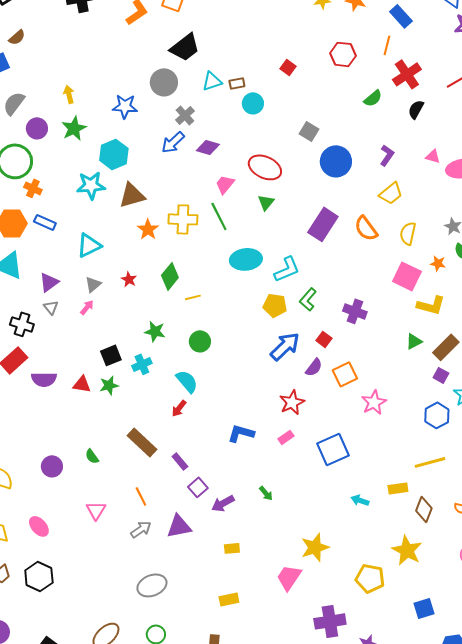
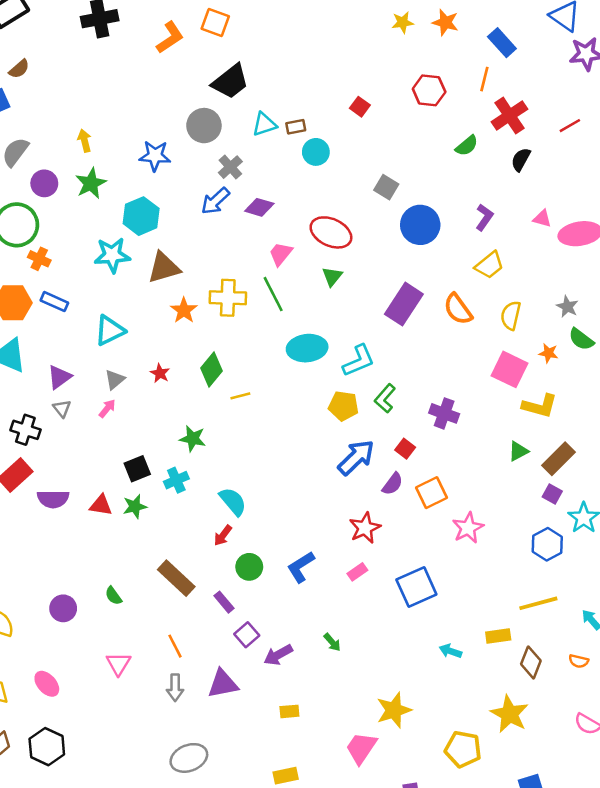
green circle: (200, 341) -> (249, 567), moved
blue L-shape: (241, 433) -> (301, 567), turned -48
gray arrow: (141, 529) -> (175, 688), turned 125

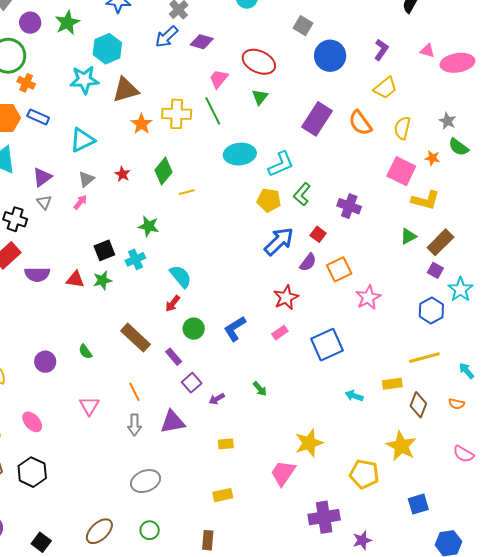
purple arrow: (278, 655) -> (217, 399), size x0.7

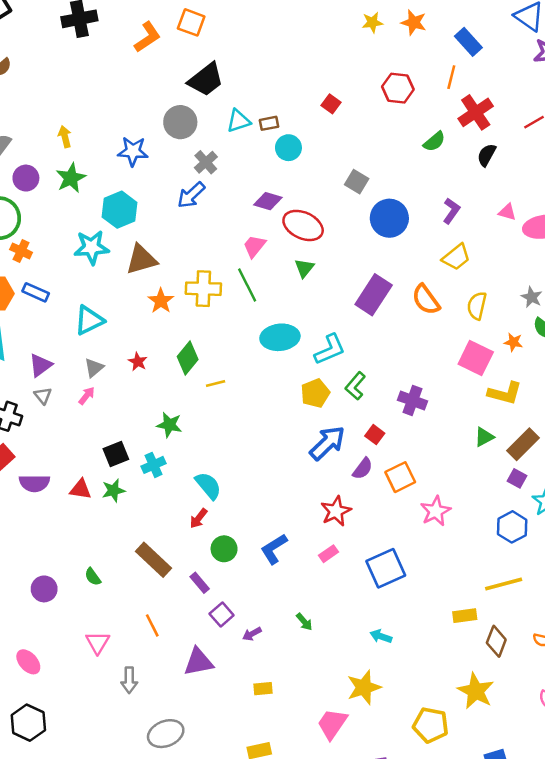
purple diamond: (202, 42) -> (268, 201), moved
yellow pentagon: (269, 200) -> (315, 393), turned -30
cyan arrow: (354, 396) -> (381, 636), moved
gray arrow: (134, 425) -> (129, 680), moved

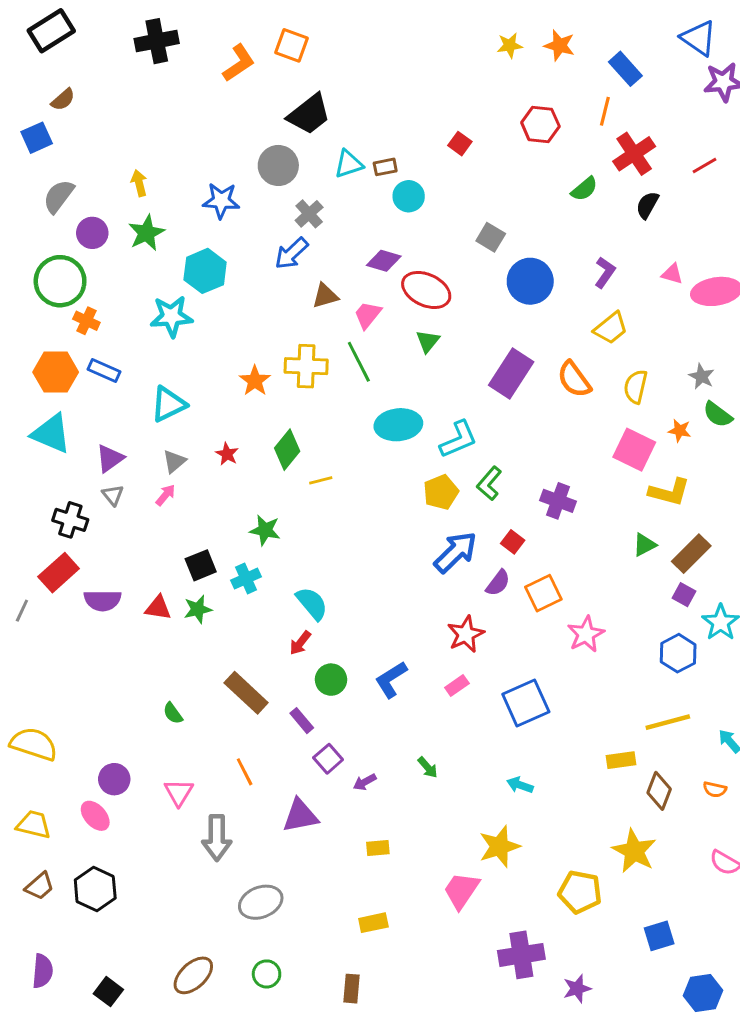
brown triangle: (141, 259) -> (325, 296), moved, size x0.7
purple circle: (44, 589) -> (114, 779), moved
gray arrow: (129, 680) -> (217, 838), size x1.4

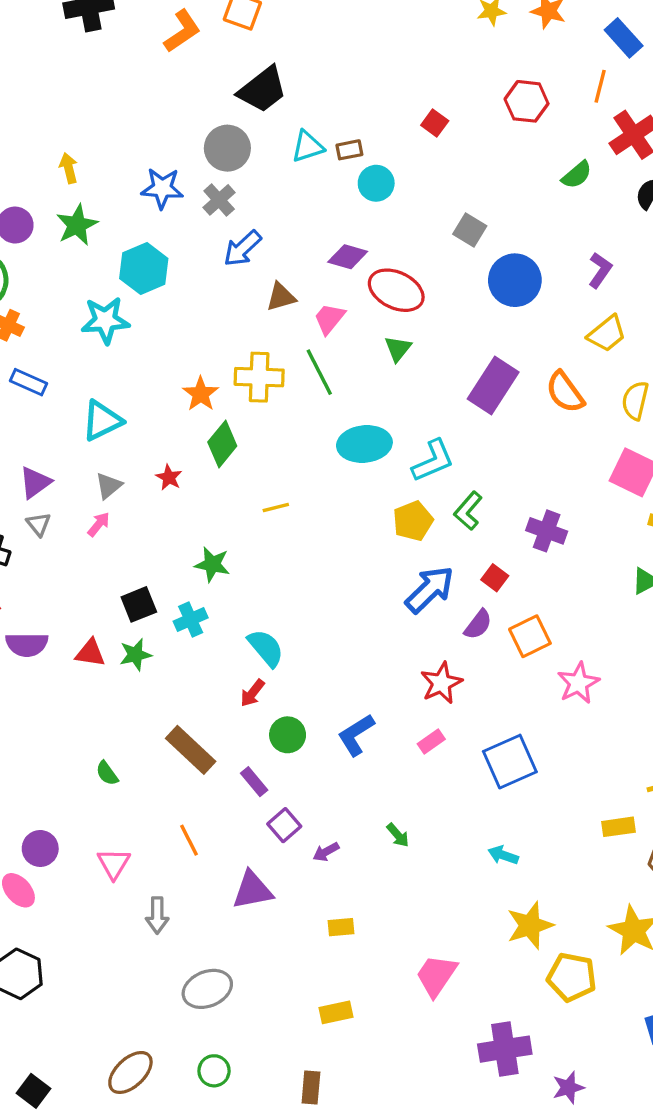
gray cross: (309, 214) -> (219, 200), moved
green diamond: (287, 450) -> (222, 444), moved
gray arrow: (217, 838) -> (157, 915), size x0.7
yellow star: (499, 847) -> (530, 925), moved

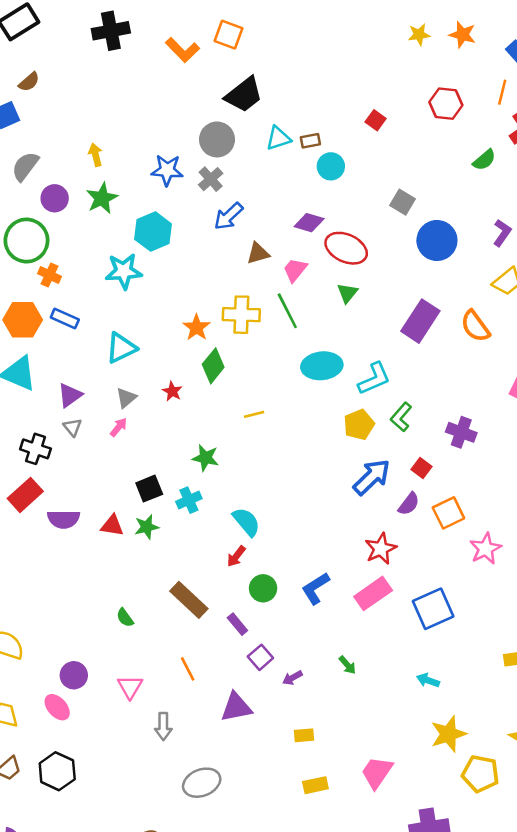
orange L-shape: (182, 31) -> (182, 50), turned 80
pink rectangle: (431, 742) -> (373, 593), size x1.8
yellow rectangle: (336, 1012) -> (315, 785), moved

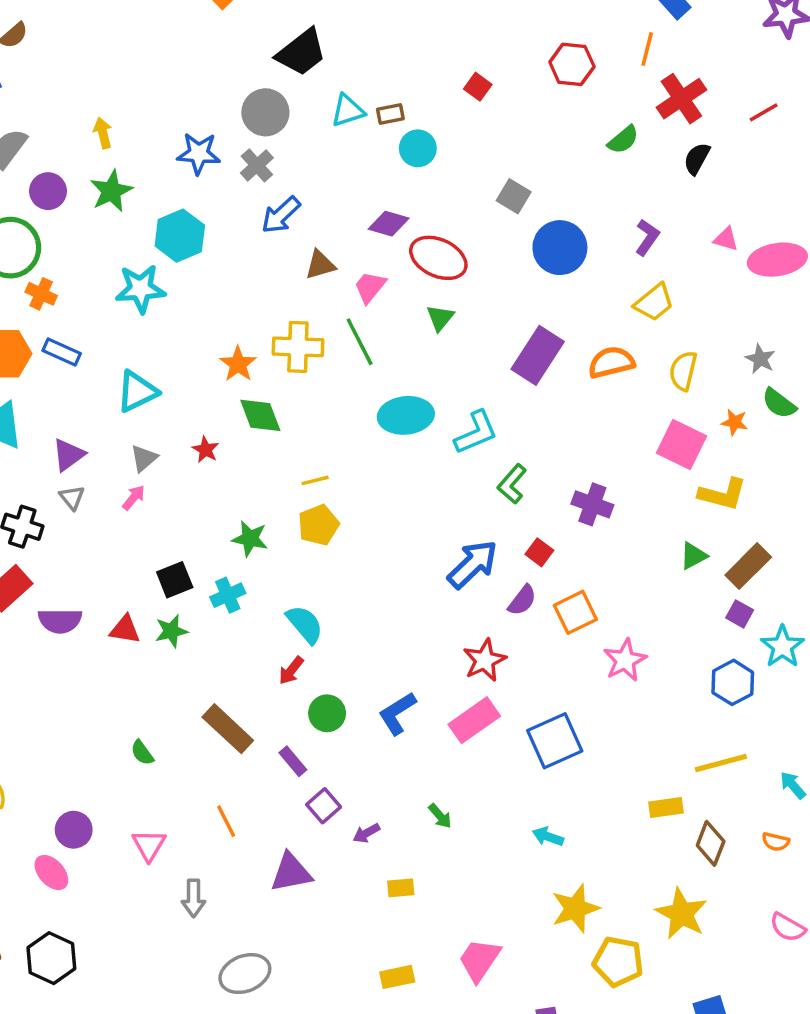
orange semicircle: (475, 326) -> (611, 362), turned 112
green diamond: (213, 366) -> (260, 415), turned -60
yellow pentagon: (359, 425) -> (319, 525), moved
yellow rectangle: (304, 735) -> (401, 888), moved

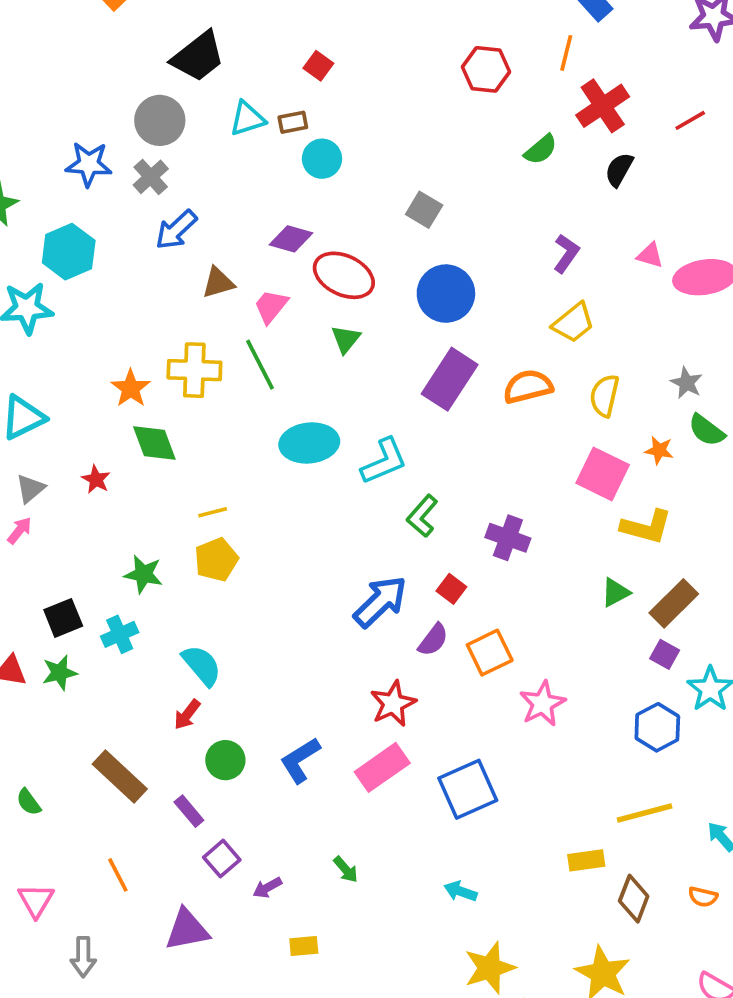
red square: (478, 87) -> (318, 66), moved
blue circle: (560, 248) -> (446, 294), moved

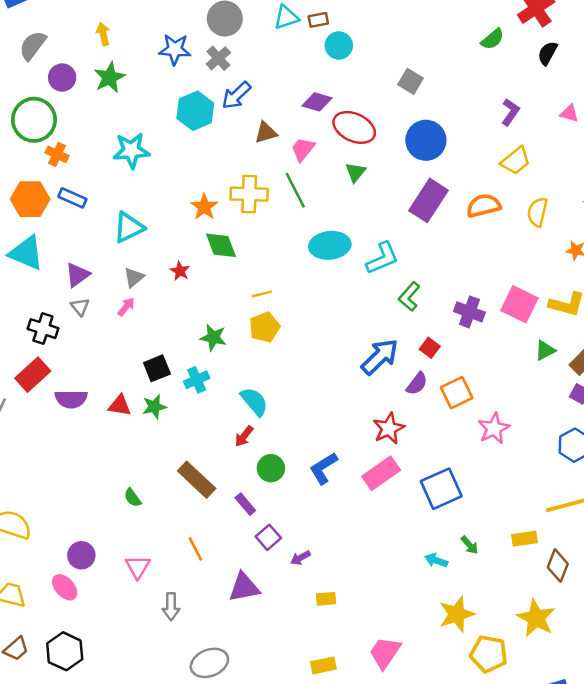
cyan hexagon: (69, 252) -> (195, 111), moved
pink square: (603, 474) -> (519, 304), moved
green arrow: (346, 869) -> (469, 545), moved

